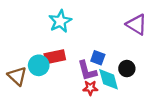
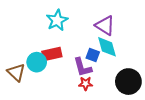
purple triangle: (137, 24) -> (105, 25), moved
black circle: (127, 69) -> (128, 82), moved, size x1.6
cyan diamond: (109, 79) -> (107, 47), moved

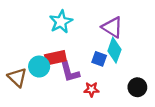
cyan diamond: (107, 47) -> (114, 50), turned 35
purple L-shape: (83, 67) -> (70, 72), moved
black circle: (128, 82) -> (137, 87), size x0.7

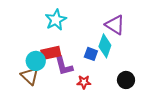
purple triangle: (112, 27) -> (115, 25), moved
brown triangle: (17, 77) -> (30, 76), moved

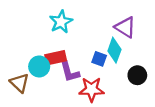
brown triangle: (30, 76) -> (20, 83), moved
black circle: (126, 80) -> (137, 75), moved
red star: (84, 82) -> (92, 89), size x1.6

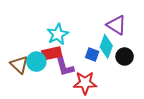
cyan star: (61, 22) -> (58, 34), moved
black circle: (137, 75) -> (125, 57), moved
brown triangle: (20, 83) -> (19, 65), moved

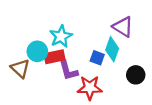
black circle: (125, 57) -> (136, 75), moved
cyan circle: (36, 62) -> (37, 51), moved

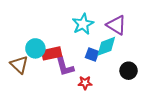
cyan star: (61, 36) -> (83, 24), moved
cyan diamond: (112, 49) -> (106, 46), turned 50
red star: (90, 88) -> (85, 83), size x0.6

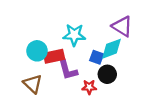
cyan star: (83, 24) -> (74, 35), moved, turned 30
brown triangle: (19, 65) -> (33, 84), moved
black circle: (129, 71) -> (107, 74), moved

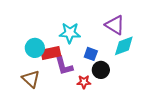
cyan diamond: (112, 49) -> (124, 46), moved

